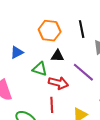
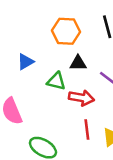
red line: (52, 105) -> (87, 130), moved

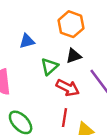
black triangle: (78, 63) -> (74, 56), turned -35
green triangle: (56, 81) -> (50, 66), turned 48

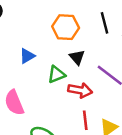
black triangle: (74, 56) -> (77, 57), turned -35
green triangle: (50, 66) -> (56, 74), turned 36

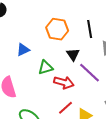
black triangle: (77, 57) -> (73, 54), moved
red line: (85, 120) -> (66, 108), turned 49

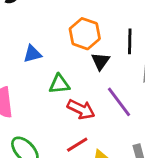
black triangle: (73, 54) -> (100, 61), moved

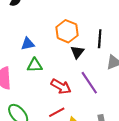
green triangle: (59, 84) -> (35, 65), moved

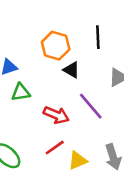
black line: (100, 39) -> (98, 37), moved
black triangle: (77, 52) -> (71, 70), turned -32

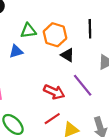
green triangle: (21, 92) -> (28, 31), moved

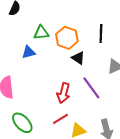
red arrow: (54, 92) -> (64, 93), turned 78

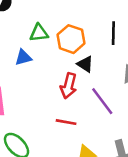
red arrow: (64, 93) -> (69, 86), moved
red line: (61, 119) -> (66, 122), moved, turned 42

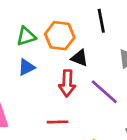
blue triangle: (23, 57) -> (27, 67), moved
red line: (66, 122) -> (58, 122), moved

